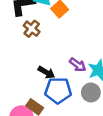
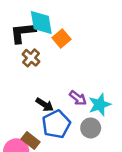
blue pentagon: (58, 90) -> (56, 124), turned -30

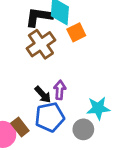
brown cross: (31, 58) -> (41, 44), size x1.5
purple arrow: (78, 98) -> (60, 90), moved, turned -138

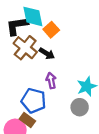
black arrow: (43, 95) -> (47, 53), moved
blue pentagon: (50, 117) -> (34, 101), moved, turned -30

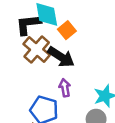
black arrow: (47, 53) -> (61, 57), size x1.5

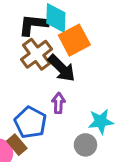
orange square: (67, 30) -> (74, 40), size x1.5

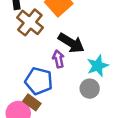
black arrow: (62, 68) -> (71, 43), moved

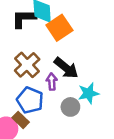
brown cross: (30, 22) -> (27, 65), moved
gray circle: (90, 89) -> (70, 107), moved

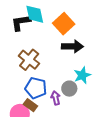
orange square: (59, 28) -> (64, 24), moved
black arrow: (66, 68) -> (72, 46), moved, turned -30
purple arrow: (52, 82) -> (56, 98), moved

